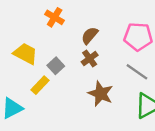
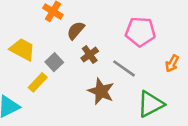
brown semicircle: (90, 35) -> (76, 30), moved
gray line: (137, 72) -> (124, 68), moved

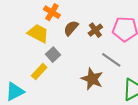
yellow trapezoid: (22, 49) -> (38, 33), moved
brown cross: (90, 55) -> (95, 30), moved

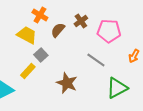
brown cross: (95, 30) -> (81, 21), moved
brown star: (92, 79) -> (67, 83), moved

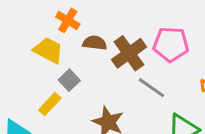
brown cross: (81, 21) -> (129, 53), moved, size x1.6
brown semicircle: (58, 30) -> (95, 43), turned 56

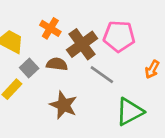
orange cross: (68, 20) -> (50, 28), moved
brown semicircle: (95, 43) -> (57, 64), moved

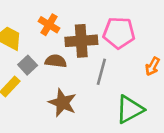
brown cross: (82, 44) -> (81, 41), turned 32
gray line: (102, 75) -> (101, 72), turned 70

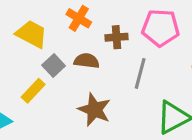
brown cross: (81, 41) -> (117, 37), size x0.6

